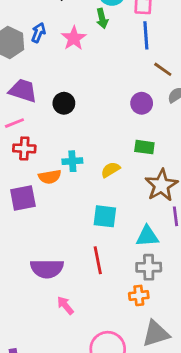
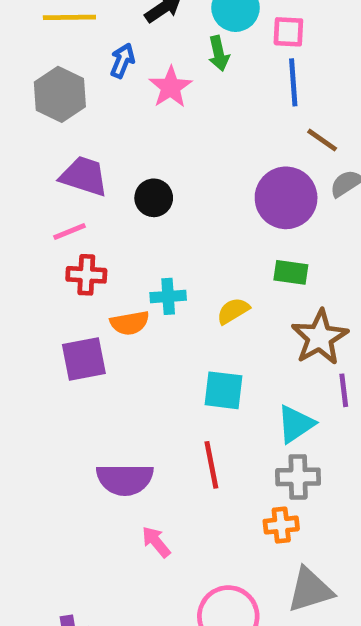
blue arrow: (38, 33) -> (122, 61), moved
purple circle: (142, 103) -> (286, 198), size x1.6
cyan triangle: (147, 236) -> (296, 424), turned -30

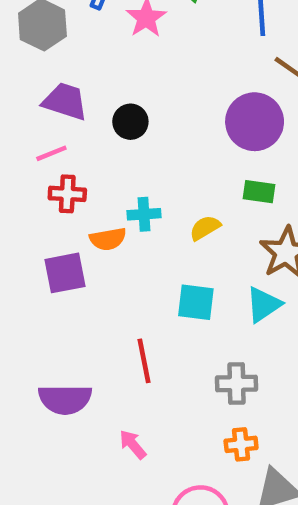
cyan triangle: (296, 424) -> (264, 304), moved
red line: (211, 465) -> (144, 361), moved
gray cross: (298, 477) -> (237, 383), moved
purple semicircle: (125, 479) -> (65, 399), moved
orange cross: (281, 525) -> (241, 444), moved

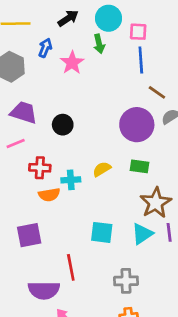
red cross: (67, 194) -> (40, 168), moved
yellow semicircle: (205, 228) -> (102, 169), moved
purple square: (65, 273) -> (29, 235), moved
purple semicircle: (65, 399) -> (44, 290), moved

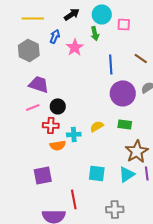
blue line: (141, 60) -> (111, 64), moved
brown line: (157, 92) -> (141, 58), moved
black circle: (63, 125) -> (58, 106), moved

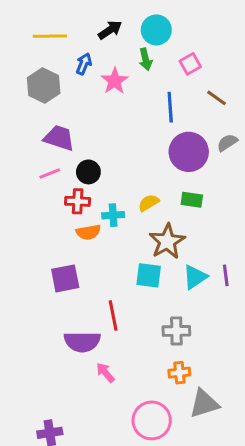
pink square: (124, 24) -> (190, 64), moved, turned -32
brown star: (137, 151) -> (167, 241), moved

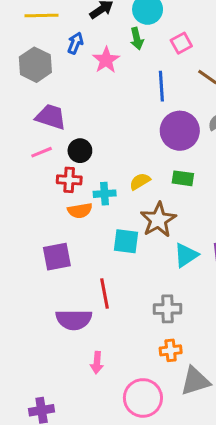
cyan square: (149, 275) -> (126, 241), moved
pink arrow: (105, 373) -> (97, 363), moved, turned -135

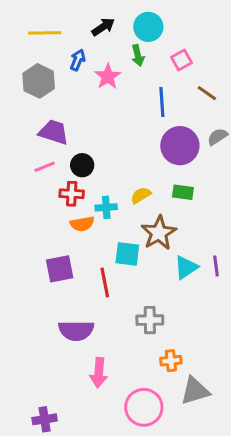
red line: (105, 294) -> (105, 282), moved
gray cross: (168, 309) -> (150, 320), moved
pink arrow: (97, 363) -> (99, 373), size x1.4

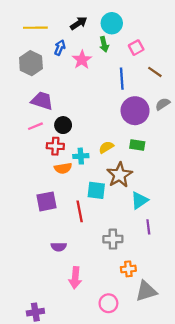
purple line: (216, 266) -> (148, 227), moved
purple semicircle: (76, 331) -> (59, 247), size x0.6
pink circle: (144, 407) -> (108, 303), size x0.7

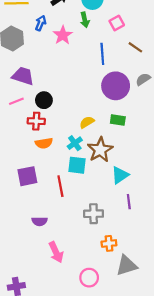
cyan cross: (81, 156) -> (75, 143), moved, turned -32
pink arrow: (75, 278) -> (56, 252), turned -30

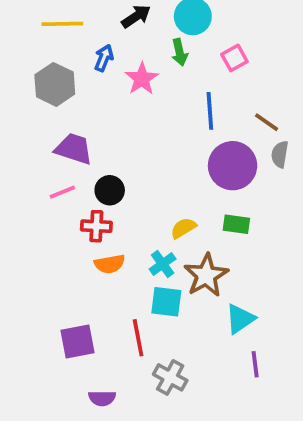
brown line: (135, 47) -> (267, 122), moved
gray semicircle: (143, 79) -> (280, 154), turned -48
purple square: (27, 176) -> (78, 341), moved
gray cross: (94, 214) -> (170, 377), moved, turned 30

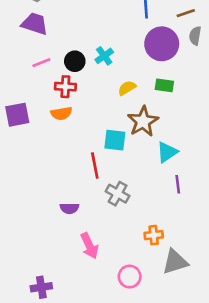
brown line: (267, 122) -> (186, 13), turned -54
purple trapezoid: (74, 149) -> (35, 24), moved
orange semicircle: (110, 264) -> (61, 113), moved
cyan cross: (163, 264) -> (104, 56), moved
purple square: (78, 341) -> (17, 115), moved

